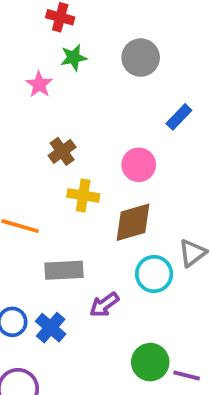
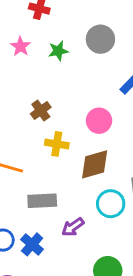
green star: (74, 58) -> (58, 51), moved
pink star: (39, 84) -> (20, 46), moved

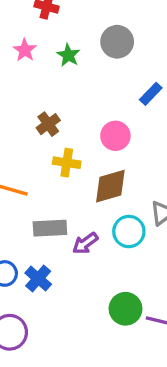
green star: (58, 51) -> (68, 55), turned -30
purple arrow: (73, 227) -> (85, 243), moved

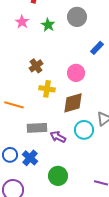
purple arrow: (85, 243) -> (58, 137), turned 63
green circle: (125, 309) -> (58, 176), moved

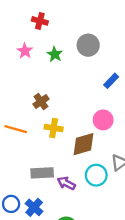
pink circle: (76, 73) -> (103, 120), moved
orange line: (14, 105) -> (16, 129), moved

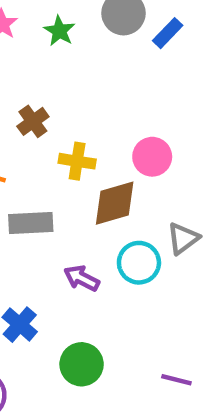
blue rectangle: (111, 81) -> (168, 33), moved
yellow cross: (54, 128) -> (77, 161), moved
gray rectangle: (42, 173) -> (31, 223), moved

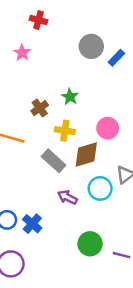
green star: (59, 31) -> (70, 97), moved
gray rectangle: (31, 223) -> (54, 161), moved, turned 45
green circle: (82, 364) -> (90, 244), moved

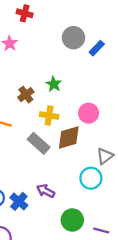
cyan circle: (100, 188) -> (91, 178), moved
purple arrow: (67, 197) -> (46, 191), moved

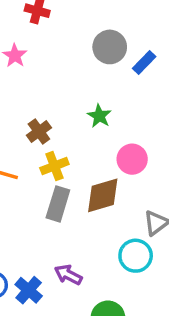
green star: (54, 84) -> (99, 116), moved
yellow cross: (49, 115) -> (54, 166), moved, turned -30
gray rectangle: (39, 143) -> (58, 204), turned 65

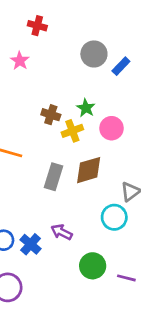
brown cross: (39, 132) -> (51, 115), moved, turned -36
pink circle: (132, 159) -> (112, 128), moved
yellow cross: (54, 166) -> (72, 131), moved

